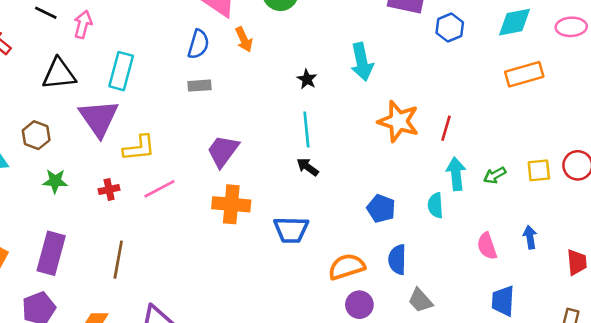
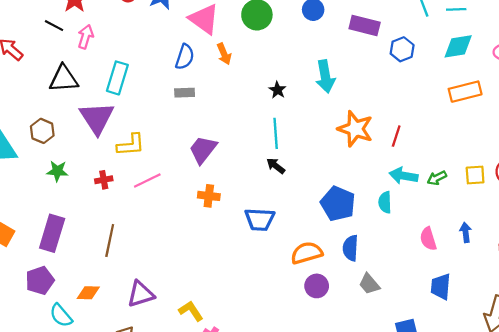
cyan arrow: (456, 174) -> (404, 176), turned -76
orange cross: (231, 204) -> (209, 196), size x0.7
blue pentagon: (381, 209) -> (338, 204), size x1.4

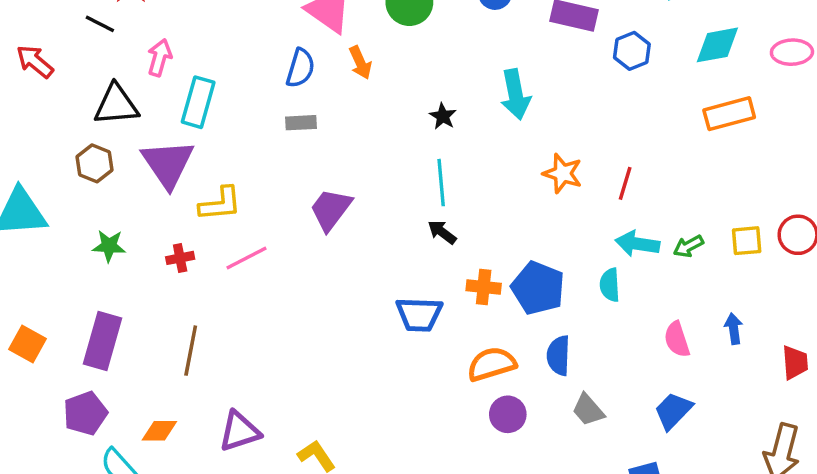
pink arrow: (86, 37) -> (160, 58), moved
orange star: (355, 129) -> (563, 173), size x0.7
brown hexagon: (42, 131) -> (95, 163), moved
orange cross: (209, 196) -> (484, 287), moved
blue trapezoid: (441, 287) -> (673, 411), moved, turned 40

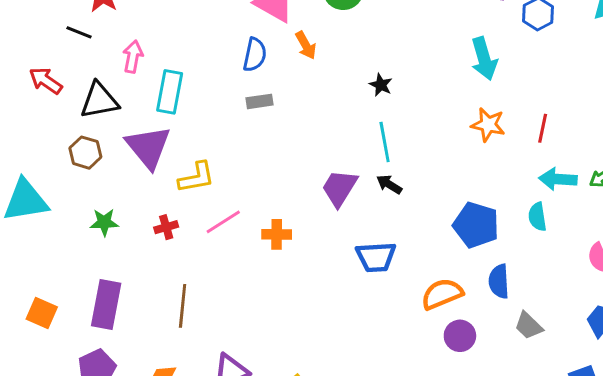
red arrow: (35, 61) -> (46, 81), moved
cyan arrow: (515, 94) -> (484, 59), moved
purple trapezoid: (331, 209) -> (339, 188), moved
orange cross: (484, 287) -> (277, 234), moved

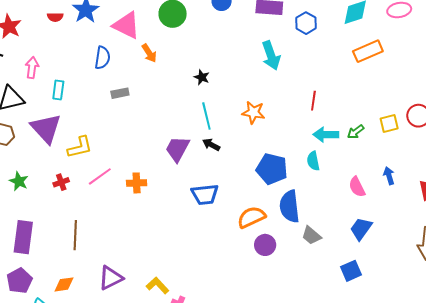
blue semicircle: (255, 55) -> (102, 58), moved
cyan rectangle: (170, 92) -> (58, 90), size x0.7
orange star: (488, 125) -> (253, 112), moved
green star: (104, 222) -> (19, 181), turned 30
blue semicircle: (499, 281) -> (290, 206), size x1.4

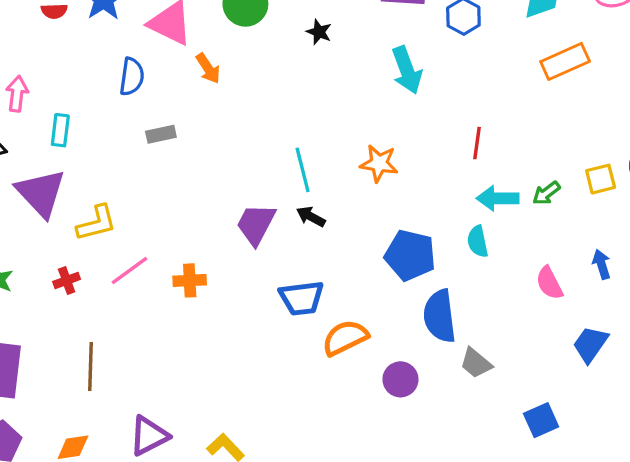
black star: (202, 77) -> (319, 32), moved
orange semicircle: (251, 217) -> (345, 338), moved
blue trapezoid: (361, 229) -> (590, 344), moved

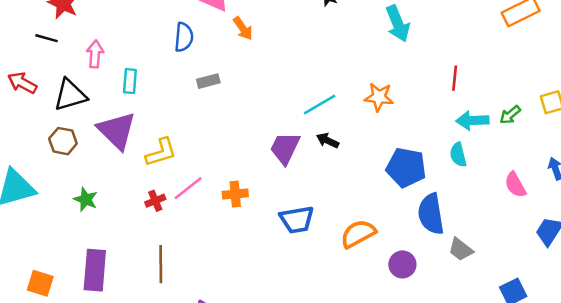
cyan line: (303, 170) -> (320, 104), turned 76
red cross: (67, 280) -> (155, 201), moved
blue trapezoid: (302, 298) -> (297, 220), moved

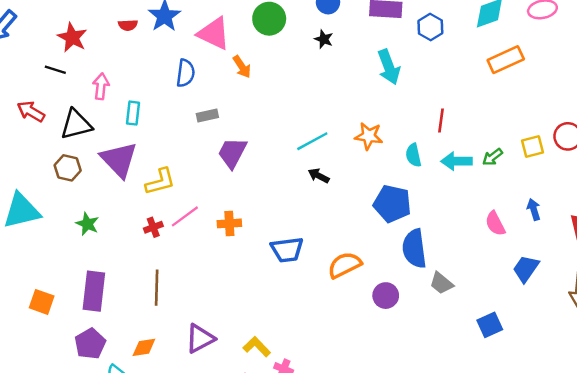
purple trapezoid: (285, 148) -> (232, 153), moved
cyan semicircle: (458, 155) -> (413, 155), moved

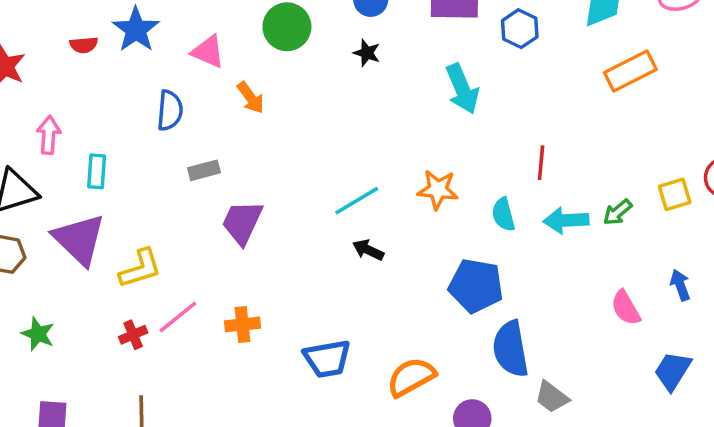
pink triangle: (214, 33) -> (208, 52), size x0.7

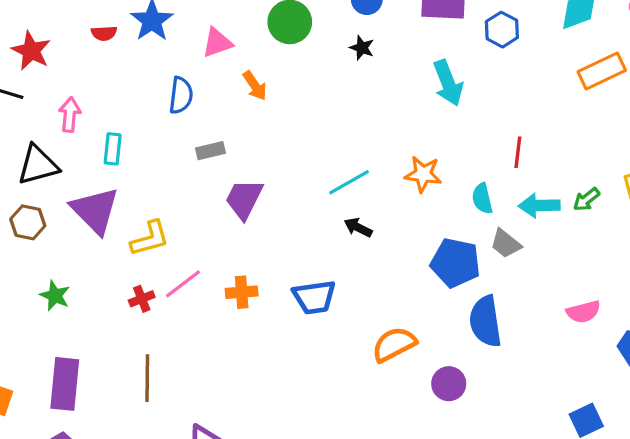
pink triangle: (208, 52) -> (217, 43), turned -44
pink semicircle: (626, 308) -> (583, 312), moved, turned -76
blue trapezoid: (327, 359) -> (314, 297), moved
gray trapezoid: (552, 397) -> (506, 243), moved

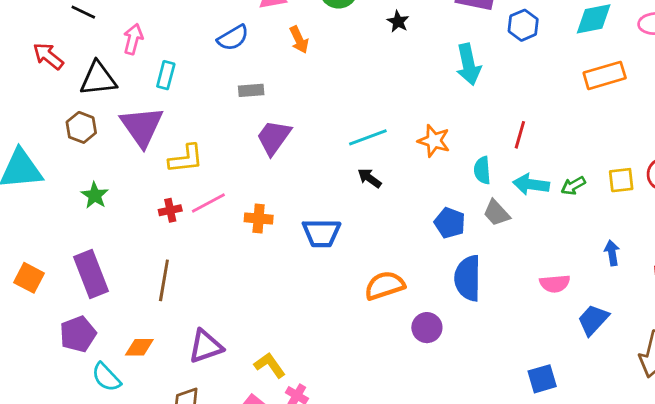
blue semicircle: (181, 95) -> (233, 38), turned 44
blue pentagon: (455, 263) -> (450, 223), size x0.7
purple rectangle: (65, 384) -> (91, 274), turned -36

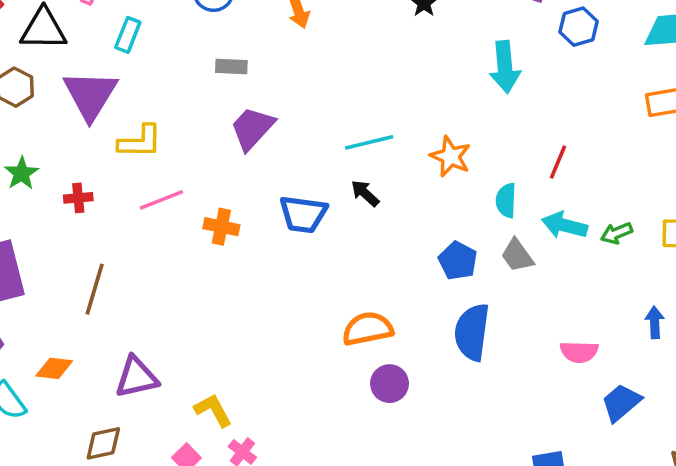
red cross: (170, 210) -> (78, 198), moved
blue trapezoid: (321, 233) -> (303, 214), moved
purple circle: (427, 328) -> (390, 384), moved

